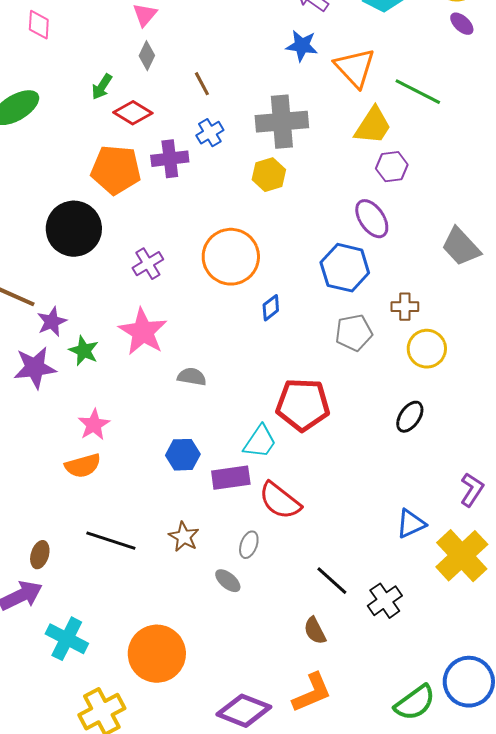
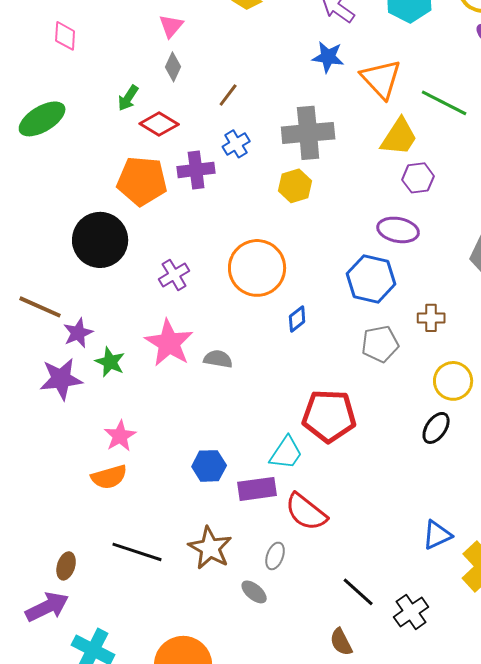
brown line: (202, 84) -> (228, 95), turned 65
purple ellipse: (372, 219) -> (398, 230), turned -45
yellow circle: (427, 349) -> (453, 381), moved
gray semicircle: (192, 377) -> (218, 359), moved
brown star: (184, 537) -> (210, 548), size x1.4

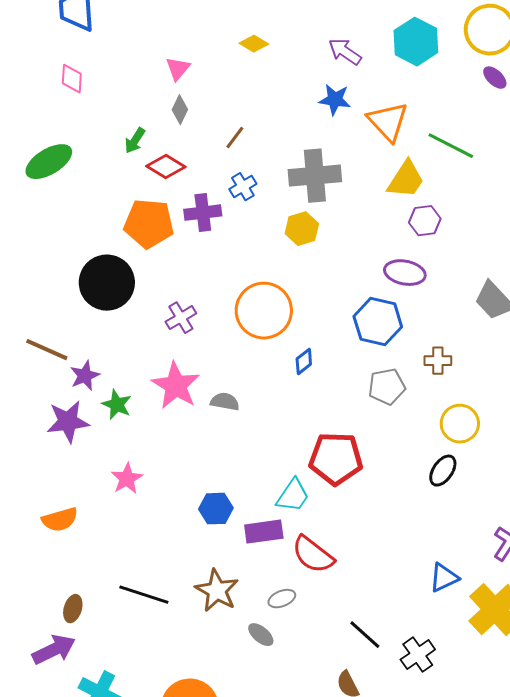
orange semicircle: (109, 477) -> (60, 520), moved
gray ellipse: (275, 556) -> (282, 599), turned 48

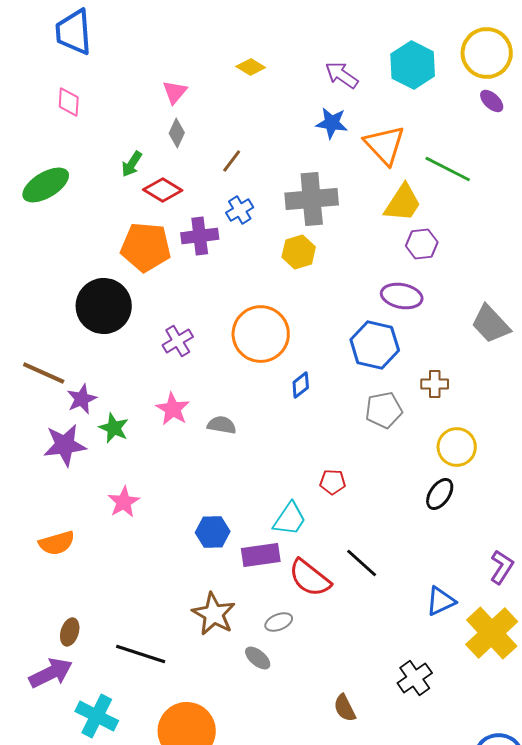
pink star: (176, 386) -> (173, 409), size x0.7
red pentagon: (336, 459) -> (333, 482), size x0.5
black line: (144, 595) -> (141, 654), moved
black line: (365, 635) -> (362, 563), moved

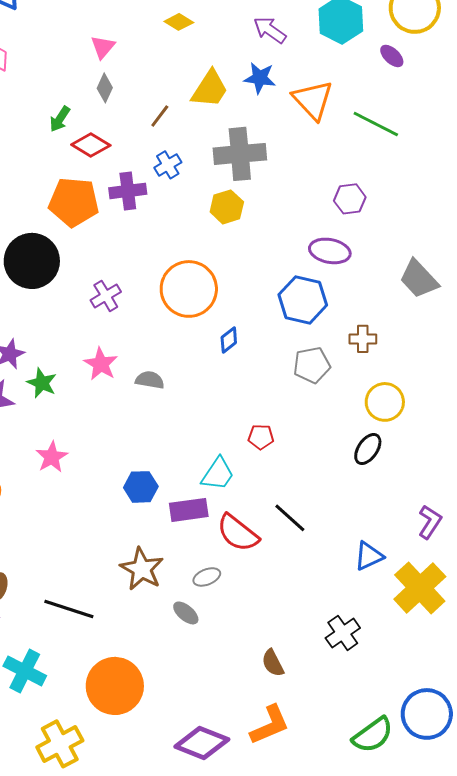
purple ellipse: (492, 101) -> (392, 56), moved
yellow trapezoid: (403, 203) -> (210, 89), moved

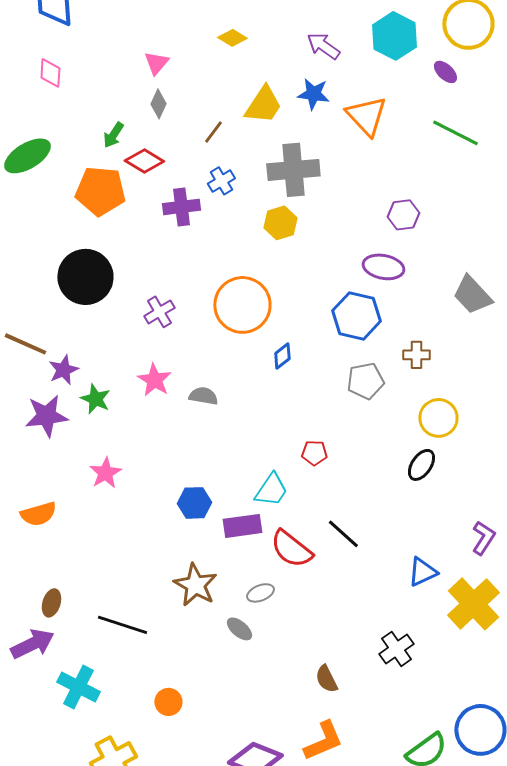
green line: (376, 124) -> (455, 133), moved
orange pentagon: (74, 202) -> (100, 191), moved
orange circle: (115, 686) -> (168, 702), size x0.5

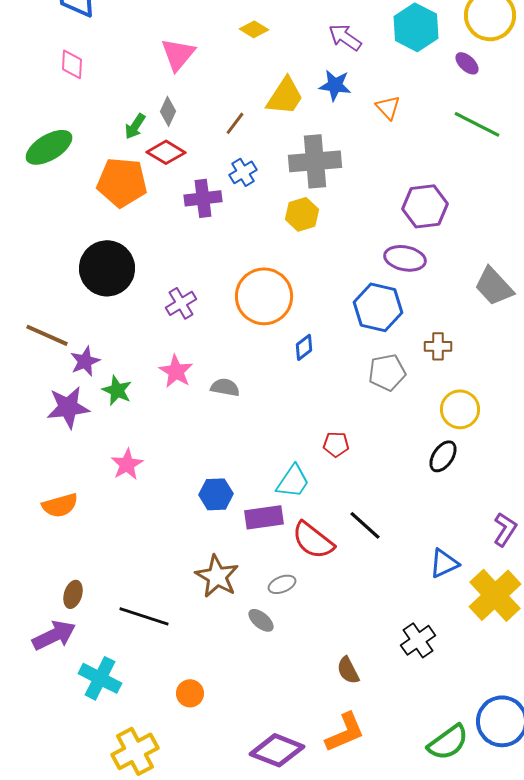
pink triangle: (156, 63) -> (178, 54), size x1.4
gray diamond: (158, 104) -> (168, 111), moved
orange triangle: (366, 116) -> (388, 107), size x0.6
purple hexagon: (403, 215) -> (425, 206), size x1.4

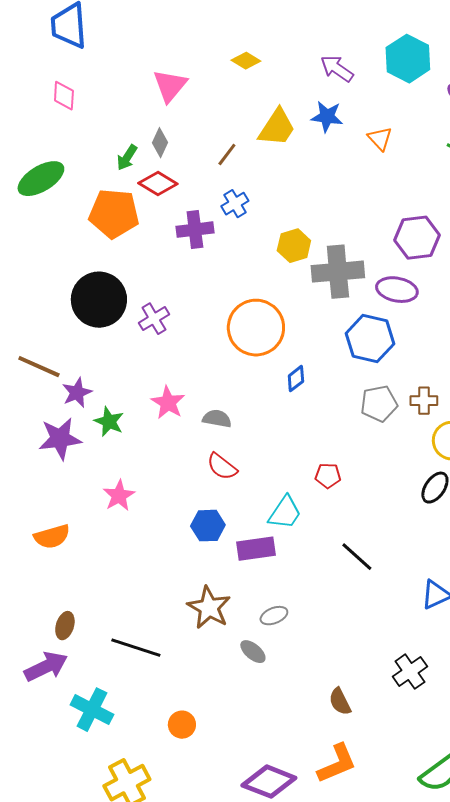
gray cross: (315, 161) -> (338, 272), moved
purple cross: (181, 303) -> (154, 319), moved
brown cross: (438, 346) -> (424, 401), moved
red semicircle: (313, 540) -> (222, 467), moved, size x0.7

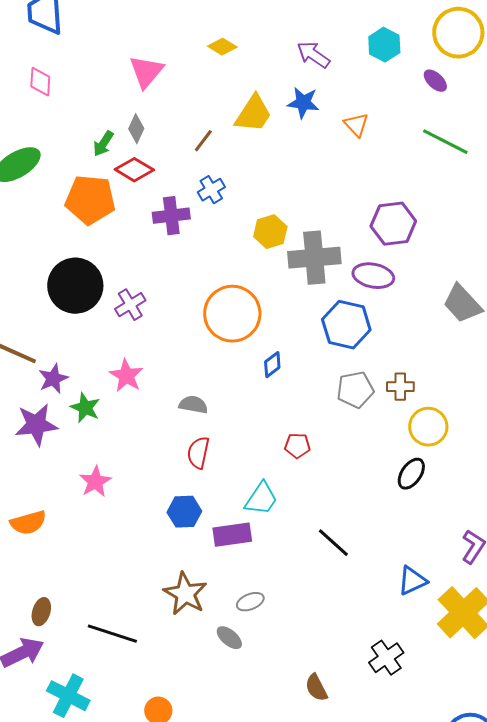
cyan hexagon: (408, 59) -> (384, 45), size x0.7
pink star: (168, 403) -> (126, 376), moved
red semicircle: (222, 467) -> (198, 453), turned 64
red pentagon: (328, 476) -> (297, 446), moved

